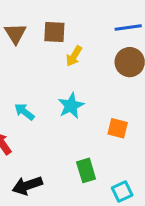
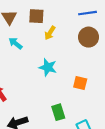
cyan star: (71, 106) -> (48, 67), turned -30
cyan arrow: (24, 112) -> (16, 43), moved

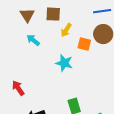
orange square: (80, 83) -> (84, 44), moved

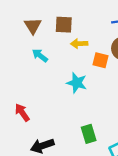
yellow arrow: (66, 30) -> (79, 44), turned 56

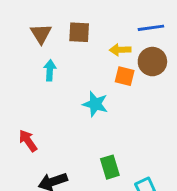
yellow arrow: (79, 44) -> (120, 50), moved
cyan arrow: (40, 55) -> (50, 70), turned 56

